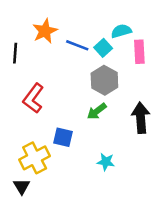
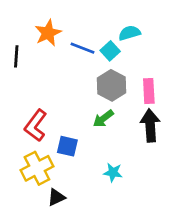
pink rectangle: (139, 52) -> (149, 91), moved
red L-shape: (33, 98) -> (36, 125), moved
black triangle: (22, 186) -> (56, 197), moved, turned 36

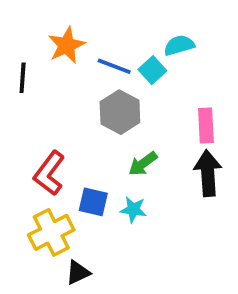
gray hexagon: (112, 85) -> (120, 112), moved
cyan star: (113, 172) -> (133, 209), moved

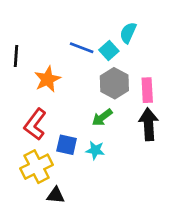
orange star: (66, 45) -> (47, 79), moved
cyan semicircle: (179, 45) -> (128, 33), turned -50
gray hexagon: (120, 112) -> (114, 83), moved
black triangle: (78, 273) -> (56, 195), turned 30

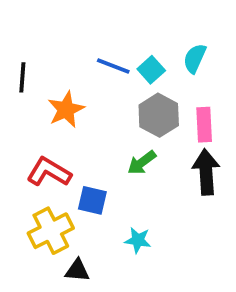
cyan semicircle: (128, 33) -> (195, 58), moved
red L-shape: (35, 124) -> (49, 172), turned 84
cyan star: (95, 150) -> (138, 240), moved

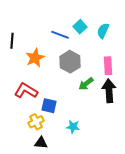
cyan square: (151, 70) -> (80, 27), moved
gray hexagon: (159, 115) -> (70, 62), moved
green arrow: (142, 163) -> (86, 84), moved
yellow cross: (51, 231) -> (36, 122), moved, size x0.7

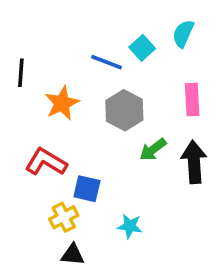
cyan semicircle: (103, 31) -> (183, 34), moved
pink rectangle: (108, 66) -> (192, 100), moved

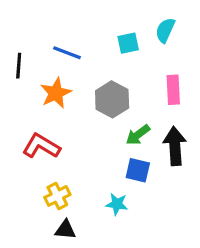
cyan square: (142, 48) -> (128, 43), turned 30
blue line: (107, 62) -> (67, 53), moved
blue square: (87, 189) -> (138, 170), moved

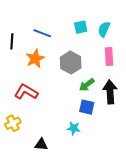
cyan semicircle: (165, 30) -> (104, 29), moved
yellow cross: (57, 196) -> (13, 123), moved

